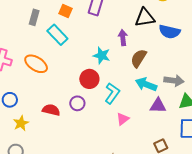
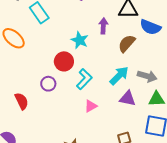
brown semicircle: (139, 58) -> (127, 43), moved
cyan arrow: (146, 84) -> (119, 76), turned 105
red semicircle: (51, 110) -> (22, 101), moved, turned 42

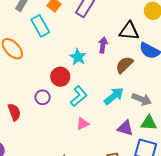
purple triangle: (128, 98) -> (125, 128), moved

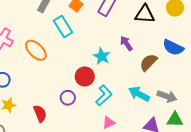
black triangle: (129, 31) -> (145, 14), moved
purple arrow: (103, 45) -> (126, 43), turned -42
cyan arrow: (114, 96) -> (139, 94), turned -110

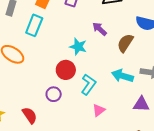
cyan rectangle: (63, 26) -> (34, 25), turned 65

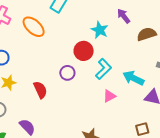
brown semicircle: (125, 43) -> (147, 34), turned 30
cyan arrow: (122, 76) -> (133, 78), moved

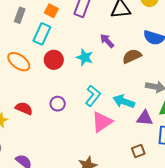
red circle: (84, 51) -> (54, 60), moved
red semicircle: (40, 90) -> (24, 108), moved, turned -36
pink triangle: (109, 96) -> (102, 122), size x1.6

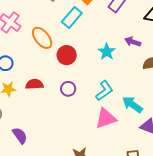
purple arrow: (107, 41) -> (133, 42), turned -42
red circle: (54, 60) -> (67, 55), moved
red semicircle: (24, 108) -> (34, 84), turned -42

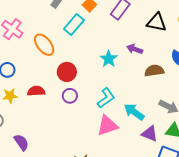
red circle: (67, 55) -> (67, 72), moved

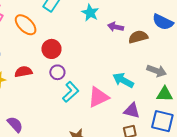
purple arrow: (135, 49) -> (116, 27), moved
cyan star: (109, 59) -> (90, 13), moved
cyan L-shape: (106, 98) -> (71, 92), moved
purple triangle: (150, 134) -> (132, 111), moved

